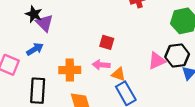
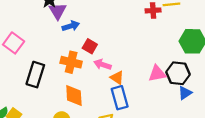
red square: (107, 42) -> (90, 46), moved
blue arrow: (35, 49) -> (71, 26), moved

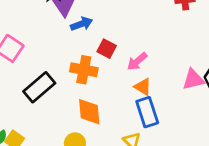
pink arrow: (103, 65) -> (137, 61), moved, turned -56
black rectangle: (35, 75) -> (39, 87), turned 35

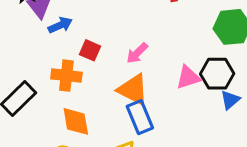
pink arrow: (137, 61) -> (137, 53), moved
orange triangle: (143, 87) -> (133, 90), size x1.6

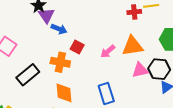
blue arrow: (60, 25) -> (59, 29), turned 42
orange triangle: (133, 90) -> (133, 46), moved, turned -40

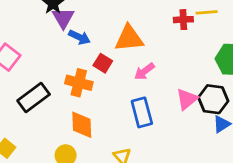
orange triangle: (133, 46) -> (129, 38), moved
pink triangle: (140, 70) -> (187, 99), turned -30
blue rectangle: (106, 93) -> (142, 112), moved

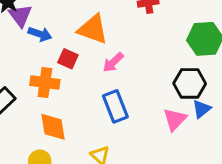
orange triangle: (129, 38) -> (93, 29), turned 32
pink triangle: (187, 99) -> (175, 119), moved

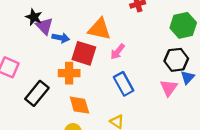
red square: (68, 59) -> (84, 53), size x1.6

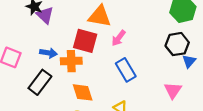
blue arrow: (61, 38) -> (48, 53), moved
pink triangle: (169, 88) -> (173, 90), moved

